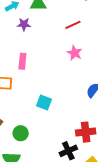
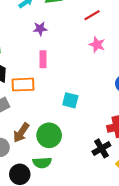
purple star: (24, 24) -> (40, 29), moved
green circle: (21, 133) -> (49, 135), size x1.5

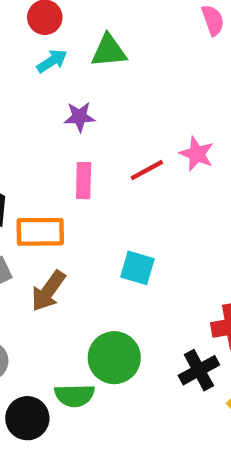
red line: (92, 15) -> (147, 170), moved
brown arrow: (21, 133) -> (48, 291), moved
green circle: (49, 135) -> (114, 358), moved

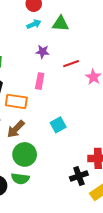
red line: (147, 170) -> (71, 64), moved
cyan square: (137, 268) -> (58, 125), turned 35
green circle: (114, 358) -> (25, 154), moved

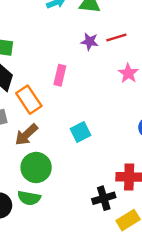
purple star: (43, 52) -> (90, 41), moved
red line: (71, 64) -> (116, 37), moved
orange rectangle: (16, 101) -> (29, 100), turned 45

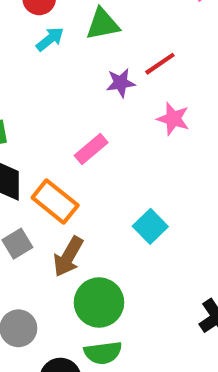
pink star: (128, 73) -> (173, 119), moved
pink rectangle: (60, 75) -> (91, 149), turned 54

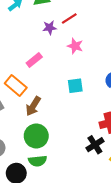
cyan square: (150, 226) -> (75, 86), moved, turned 35
brown arrow: (68, 257) -> (33, 106), moved

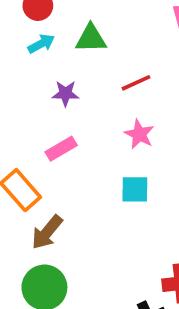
purple star: (50, 28) -> (66, 93), moved
cyan square: (75, 86) -> (135, 189), moved

